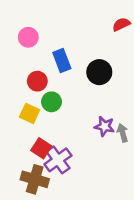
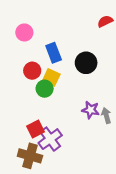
yellow square: (30, 113) -> (51, 77), moved
red square: (41, 148) -> (36, 129), turned 30

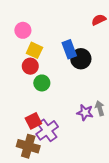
blue rectangle: (54, 53) -> (69, 49), moved
yellow square: (51, 77) -> (34, 50), moved
purple star: (91, 110) -> (85, 112), moved

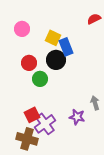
yellow square: (34, 50) -> (53, 38), moved
black circle: (81, 59) -> (56, 60), moved
purple star: (85, 112) -> (77, 117), moved

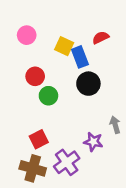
red semicircle: (94, 19) -> (101, 38), moved
black circle: (56, 60) -> (88, 84), moved
purple cross: (45, 124) -> (67, 162), moved

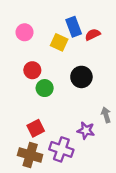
blue rectangle: (80, 57) -> (74, 27), moved
purple cross: (67, 162) -> (61, 149), turned -35

